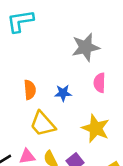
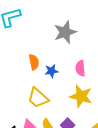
pink semicircle: (100, 83) -> (80, 68), moved
orange semicircle: (30, 90) -> (34, 62), moved

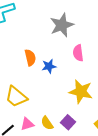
pink semicircle: (80, 68) -> (78, 53), moved
yellow trapezoid: (38, 98) -> (16, 97), moved

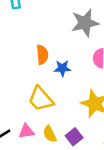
yellow trapezoid: (16, 97) -> (41, 99), moved

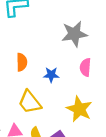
orange semicircle: (42, 55) -> (22, 62), moved

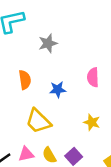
gray star: (74, 34) -> (48, 43), moved, size x0.7
yellow star: (79, 109) -> (92, 122), size x0.6

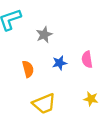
blue star: (58, 90) -> (60, 63), moved
yellow trapezoid: (38, 121) -> (44, 104), turned -60

